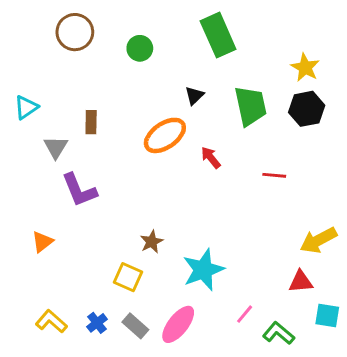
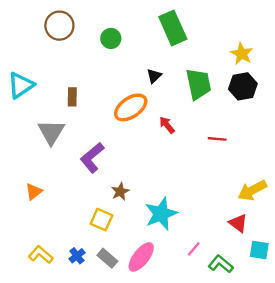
cyan triangle: (26, 107) -> (21, 85), size x1.4
gray triangle: (56, 147) -> (51, 132), moved, size x1.4
purple L-shape: (79, 190) -> (92, 158), moved, turned 72
red triangle: (301, 282) -> (238, 223), turned 42

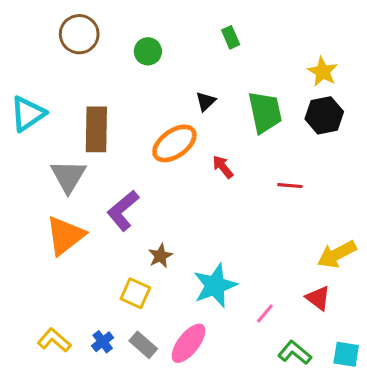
green rectangle: (173, 28) -> (231, 37), size x0.5
brown rectangle: (72, 97) -> (96, 129), size x1.8
orange triangle: (34, 192) -> (65, 236), moved, size x1.8
pink line: (194, 249) -> (265, 314), moved
cyan square: (259, 250) -> (346, 354), moved

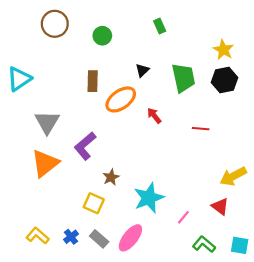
brown rectangle: (96, 129) -> (93, 81), moved, size x0.7

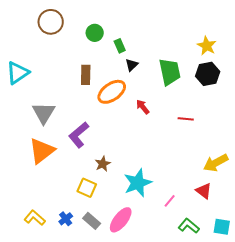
green rectangle: (160, 26) -> (120, 46), moved

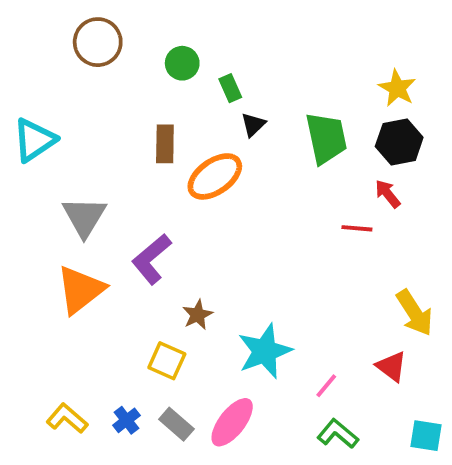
red arrow: (143, 107) -> (388, 194), moved
yellow arrow: (216, 163) -> (415, 313), turned -95
green L-shape: (189, 226) -> (338, 434), moved

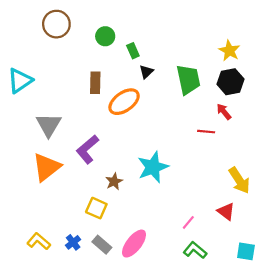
cyan star: (265, 351) -> (153, 167), moved

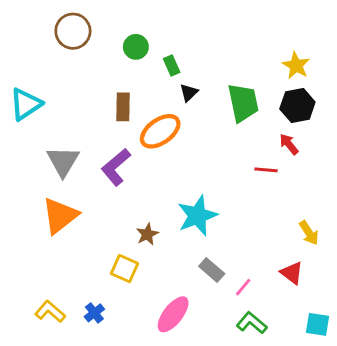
purple L-shape: (87, 149) -> (116, 167), moved
yellow arrow: (239, 180) -> (309, 233), size x0.7
gray rectangle: (102, 245) -> (212, 270), moved

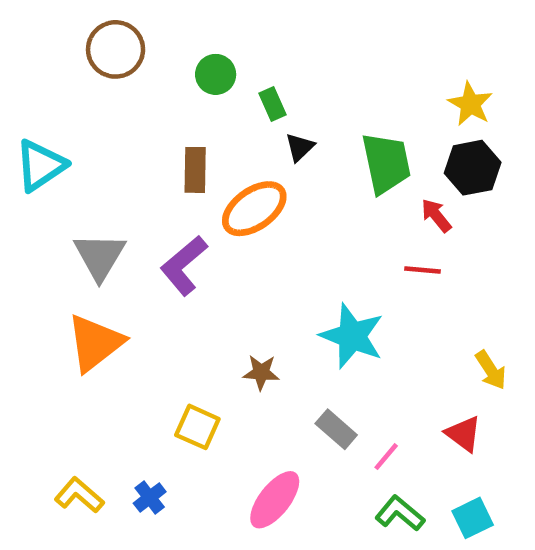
red arrow: (289, 144) -> (436, 215), moved
cyan star: (197, 216) -> (352, 336), moved, turned -30
brown star: (147, 234) -> (261, 372), moved, turned 30
cyan square: (317, 324) -> (473, 518), moved, turned -35

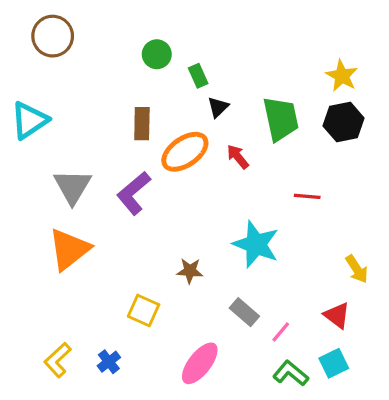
brown circle: (116, 49) -> (53, 36), moved
red arrow: (436, 215) -> (238, 157), moved
yellow L-shape: (79, 495) -> (58, 360), turned -84
cyan square: (473, 518) -> (334, 363), moved

